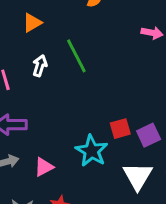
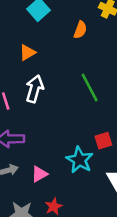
green line: (76, 56) -> (90, 88), moved
white arrow: (40, 66) -> (35, 89), size x1.5

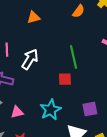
white arrow: (35, 89) -> (30, 59), moved
red square: (103, 141) -> (65, 79), moved

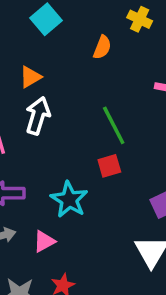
white arrow: (30, 59) -> (38, 116), moved
cyan star: (51, 110) -> (69, 200), moved

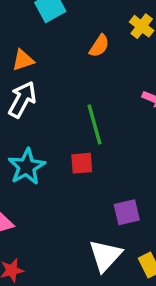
cyan star: (69, 200) -> (27, 167), moved

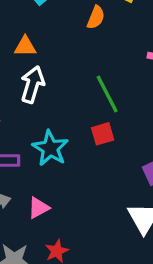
orange triangle: (23, 60) -> (25, 46), turned 30

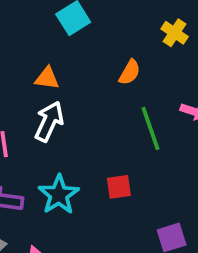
orange semicircle: (96, 17) -> (130, 72), moved
green line: (107, 94) -> (151, 129), moved

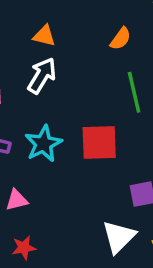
red square: (119, 187) -> (99, 143), size x1.6

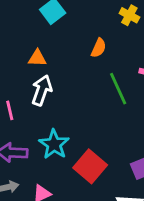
red square: (99, 143) -> (90, 166), moved, turned -36

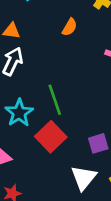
green line: (118, 89) -> (55, 100), moved

